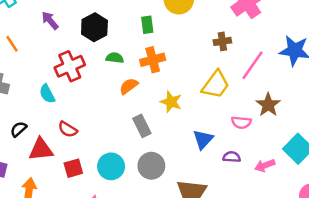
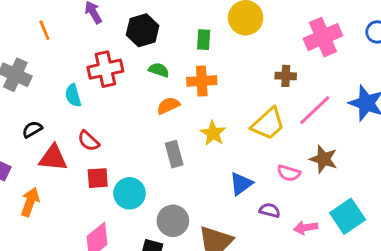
brown star: (268, 105) -> (324, 159), turned -30
gray circle: (151, 166) -> (173, 221), moved
red square: (73, 168) -> (98, 178), moved

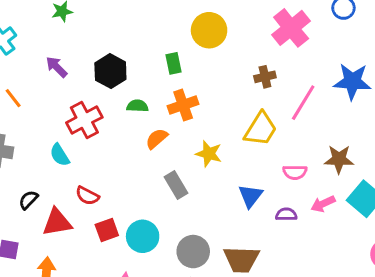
brown star: (324, 159) -> (339, 159), moved
pink arrow: (306, 228) -> (323, 204), moved

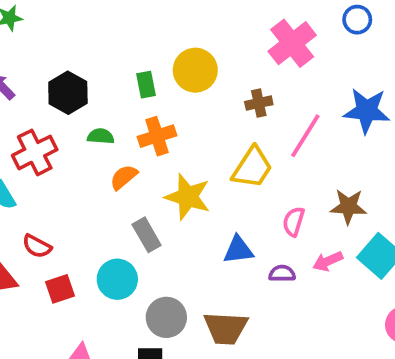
yellow circle: (209, 30) -> (195, 70), moved
yellow star: (209, 154) -> (188, 197), size x1.4
pink semicircle: (295, 172) -> (294, 222), turned 105
blue triangle: (250, 196) -> (238, 250), turned 44
cyan circle: (143, 236) -> (117, 279), moved

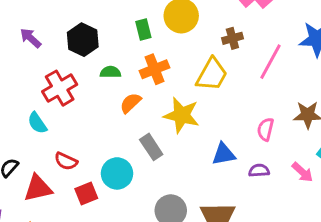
yellow trapezoid: (252, 168) -> (212, 74), moved
pink arrow: (328, 261) -> (302, 172), moved, turned -110
cyan circle: (117, 279) -> (117, 173), moved

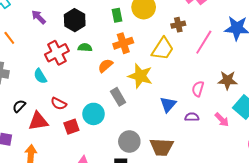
green semicircle: (110, 72) -> (85, 48), moved
blue triangle: (224, 154) -> (168, 104), turned -42

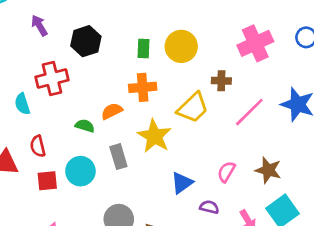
green semicircle: (85, 48) -> (85, 126), moved
red semicircle: (59, 104) -> (38, 146), turned 35

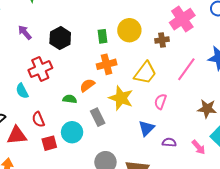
brown cross: (221, 81) -> (162, 40), moved
pink semicircle: (226, 172) -> (160, 101), moved

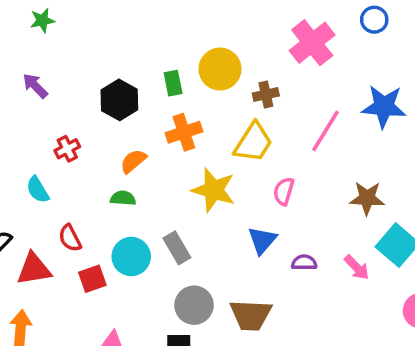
black hexagon: (60, 38) -> (119, 100), moved
brown cross: (162, 40) -> (266, 94), moved
red cross: (40, 69) -> (67, 149), size x0.6
orange semicircle: (87, 85) -> (133, 161), moved
gray rectangle: (98, 117) -> (177, 248), moved

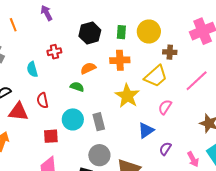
purple semicircle: (304, 263) -> (165, 149), turned -72
red square: (92, 279) -> (51, 136), moved

